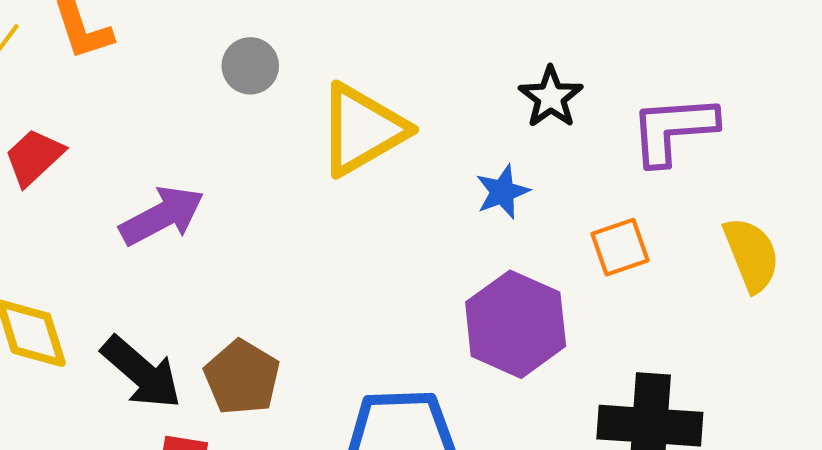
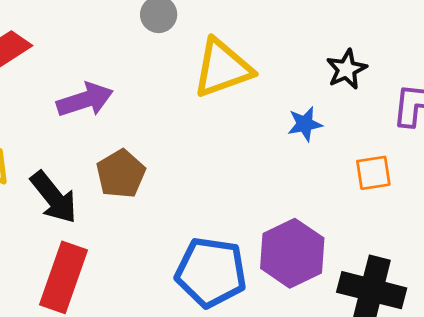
purple hexagon: (516, 324) -> (292, 253), moved
brown pentagon: (242, 377) -> (121, 174), moved

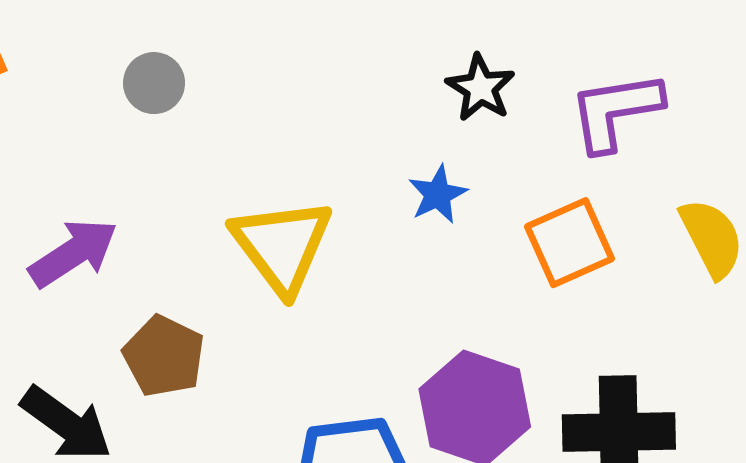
yellow triangle: (222, 68) -> (282, 246), moved, turned -32
orange square: (373, 173) -> (570, 243), size x1.4

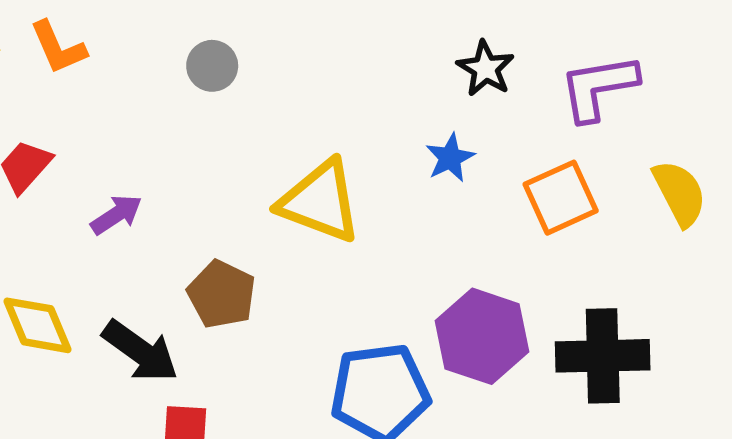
yellow triangle: (282, 246) -> (320, 201), turned -32
purple arrow: (73, 253) -> (116, 215), moved, size x0.7

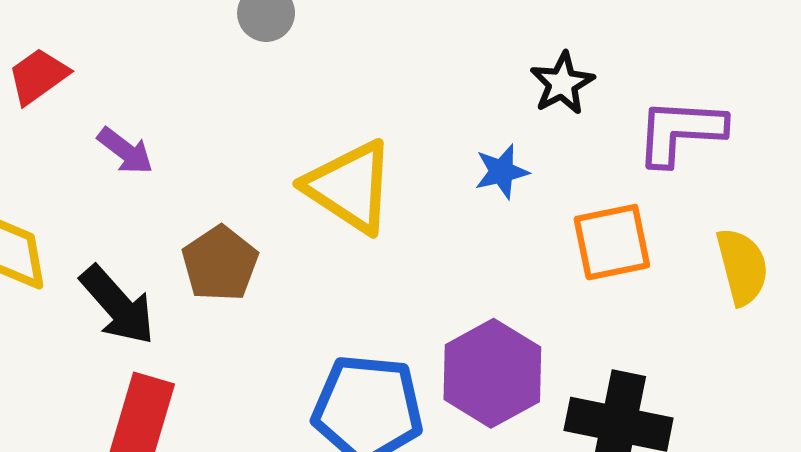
purple arrow: (116, 215) -> (125, 151), turned 58

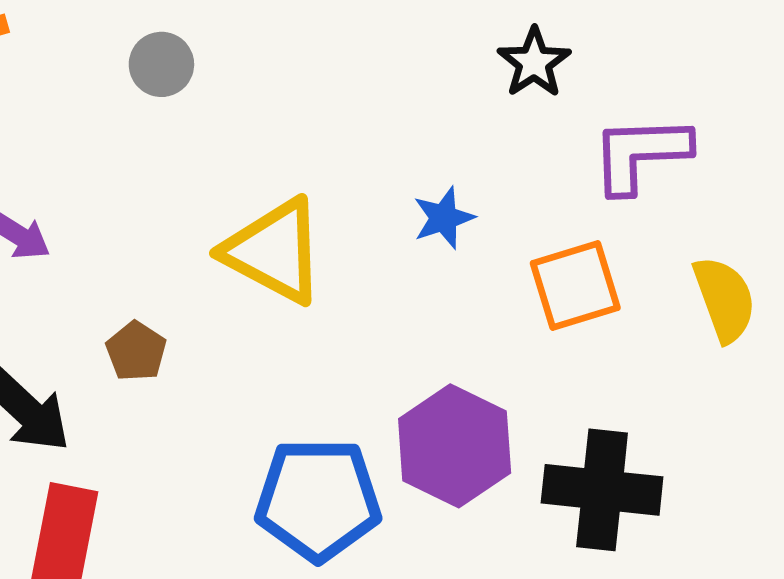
black star: (562, 83) -> (534, 63), moved
brown pentagon: (220, 264) -> (136, 351), size x0.7

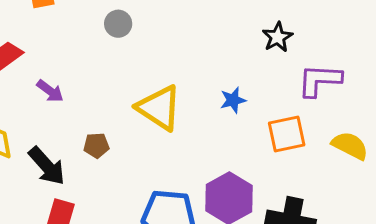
yellow semicircle: (725, 299) -> (350, 146), turned -48
brown pentagon: (136, 351) -> (96, 145), turned 30

